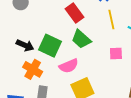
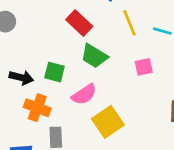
green square: (50, 46) -> (55, 72), size x0.7

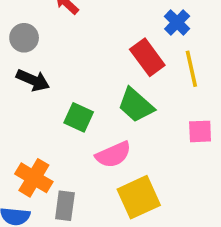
red rectangle: (79, 23) -> (147, 57), moved
black arrow: (21, 78) -> (33, 80), moved
orange cross: (37, 108) -> (34, 178), moved

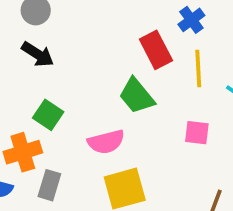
green square: (79, 117) -> (48, 115), moved
orange cross: (34, 178) -> (23, 152), turned 33

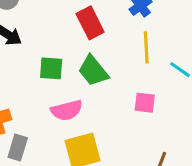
red rectangle: (156, 50) -> (90, 23), moved
green square: (48, 115) -> (51, 68), moved, turned -30

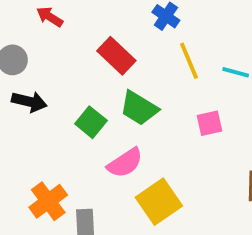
green square: (51, 68) -> (91, 122), turned -35

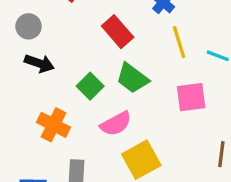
pink square: (209, 123) -> (191, 97), size x1.4
orange cross: (48, 201) -> (53, 125), moved, turned -32

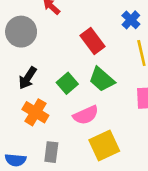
gray circle: (29, 26) -> (21, 32), size x1.5
black arrow: (39, 63) -> (28, 78), moved, turned 100

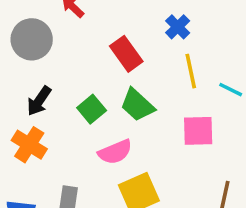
orange cross: (35, 112) -> (29, 145), moved

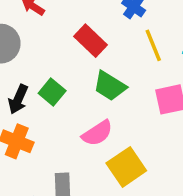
green square: (92, 109) -> (52, 92), moved

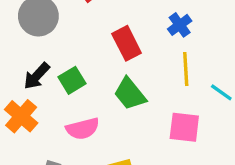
pink semicircle: (97, 133) -> (83, 129), moved

